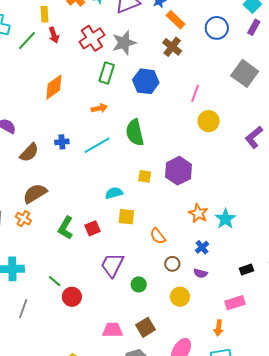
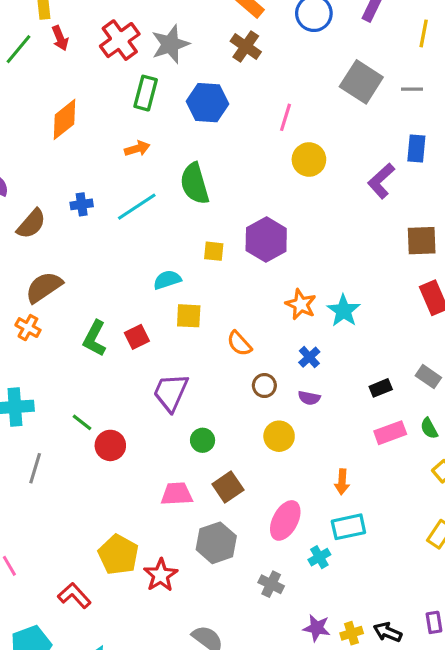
green circle: (139, 284) -> (203, 440), moved
pink rectangle: (235, 303) -> (390, 433), moved

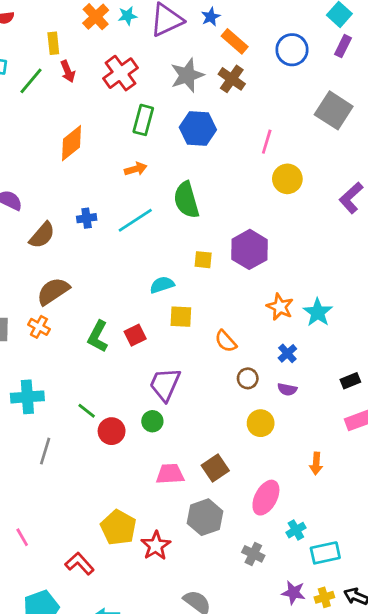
gray star: (170, 44) -> (187, 75), moved
green circle: (203, 440) -> (152, 421), moved
cyan rectangle: (348, 527) -> (325, 553), moved

